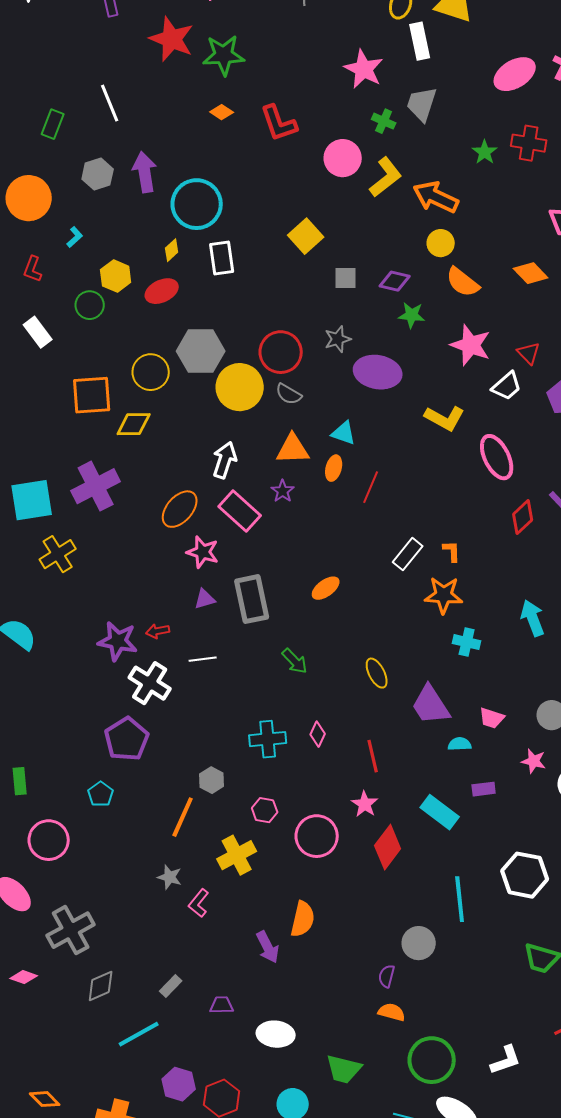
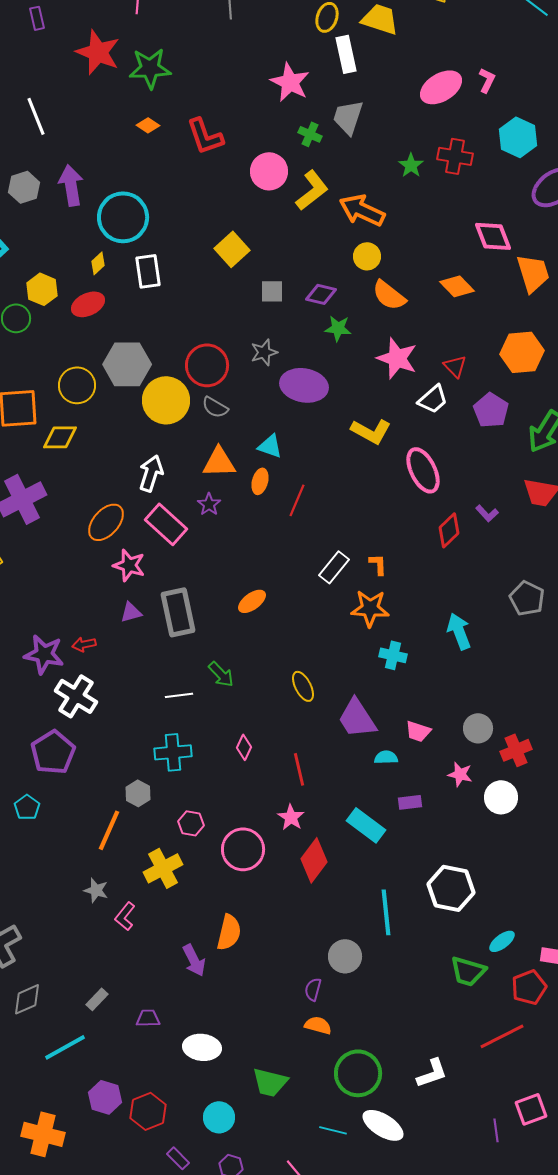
white line: (203, 659) -> (179, 695), moved
cyan cross: (268, 739) -> (173, 752), moved

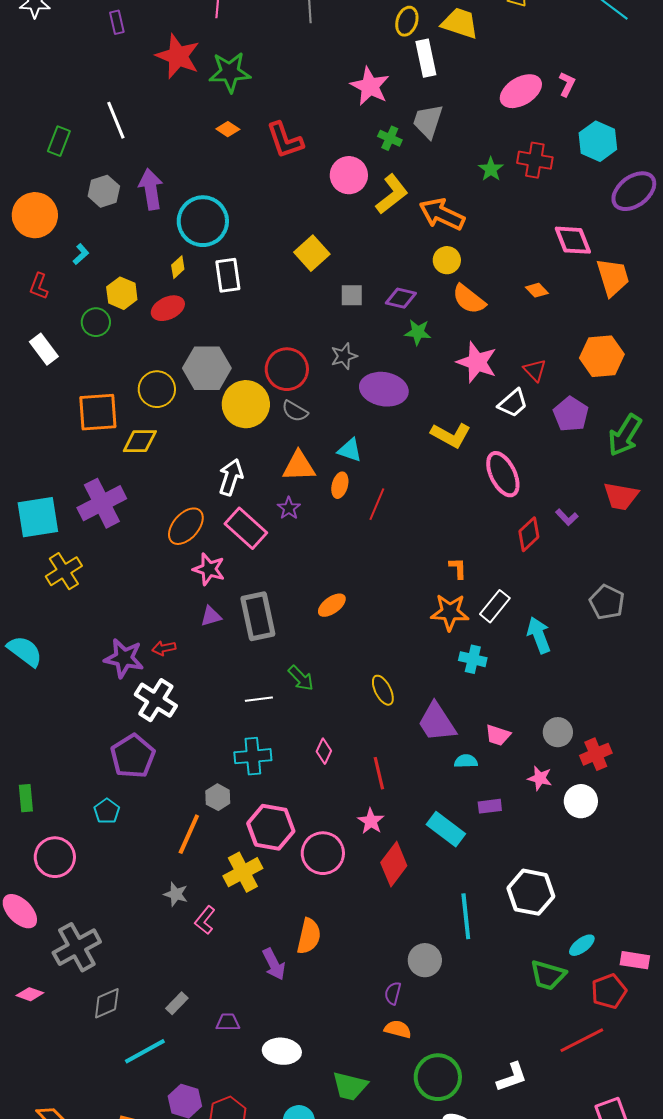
orange diamond: (457, 286) -> (537, 290), size x0.7
white rectangle: (334, 567) -> (495, 606), moved
pink hexagon: (191, 823) -> (271, 827), size x1.8

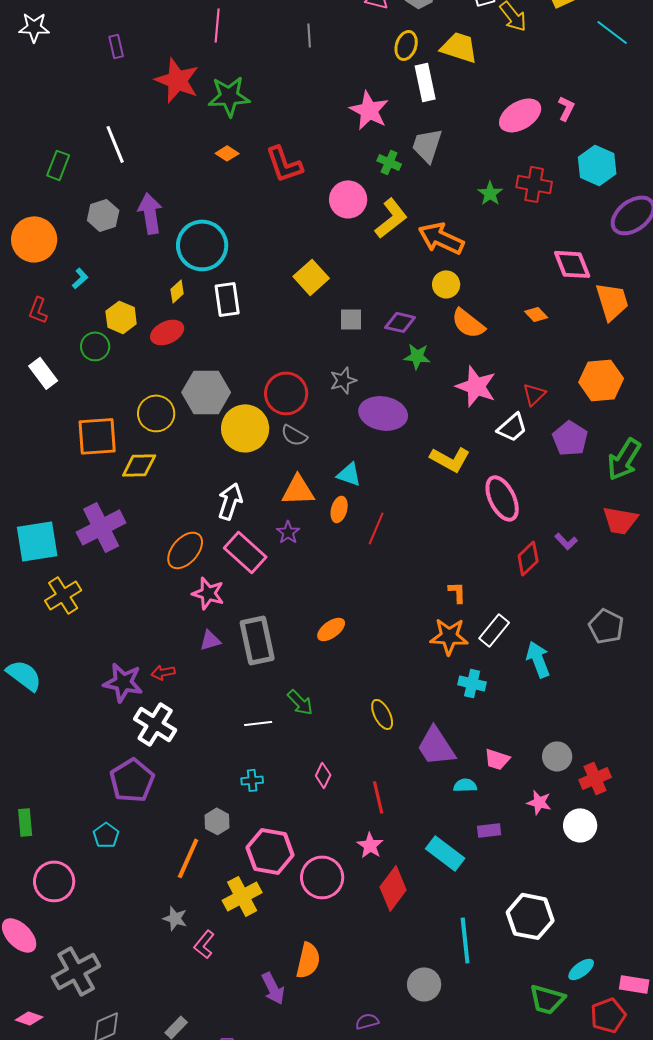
red triangle: (535, 370) -> (534, 394), turned 30
cyan cross: (253, 756) -> (252, 780), size x0.6
purple semicircle: (393, 993) -> (367, 1021), moved, turned 60

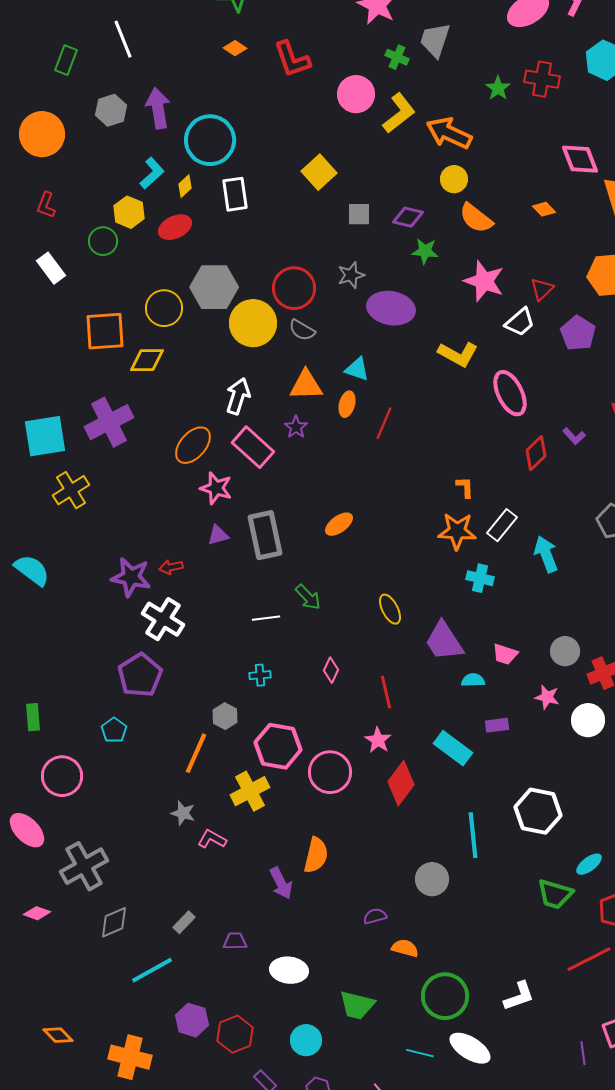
cyan L-shape: (80, 278) -> (152, 173), moved, size x1.5
pink L-shape: (204, 944) -> (212, 839), turned 80

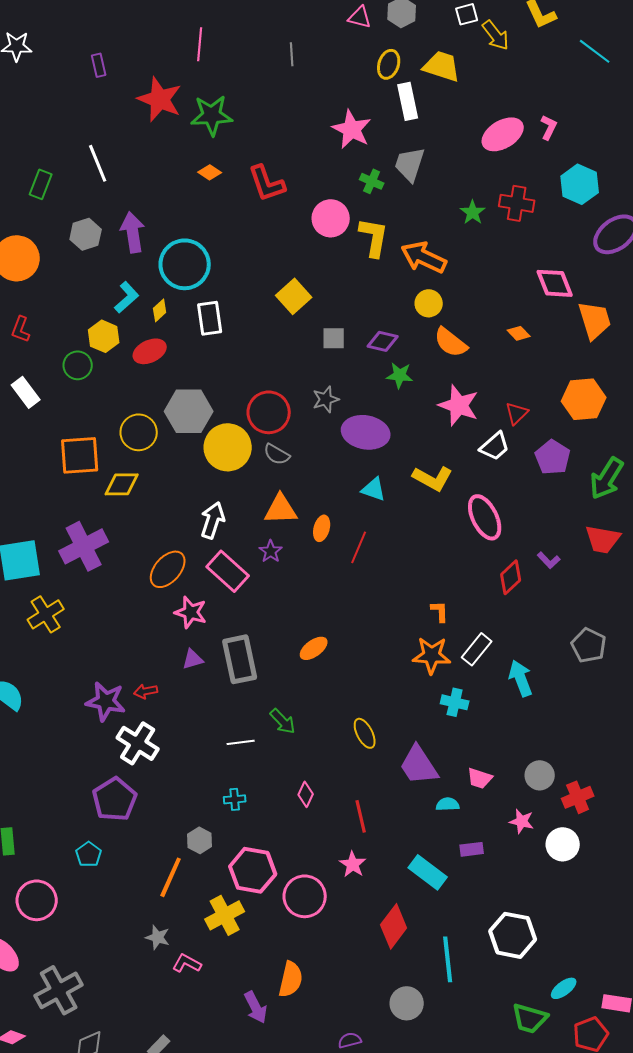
yellow L-shape: (399, 113) -> (374, 237), turned -42
cyan triangle: (357, 369) -> (374, 489), moved
red diamond: (401, 783) -> (394, 926), moved

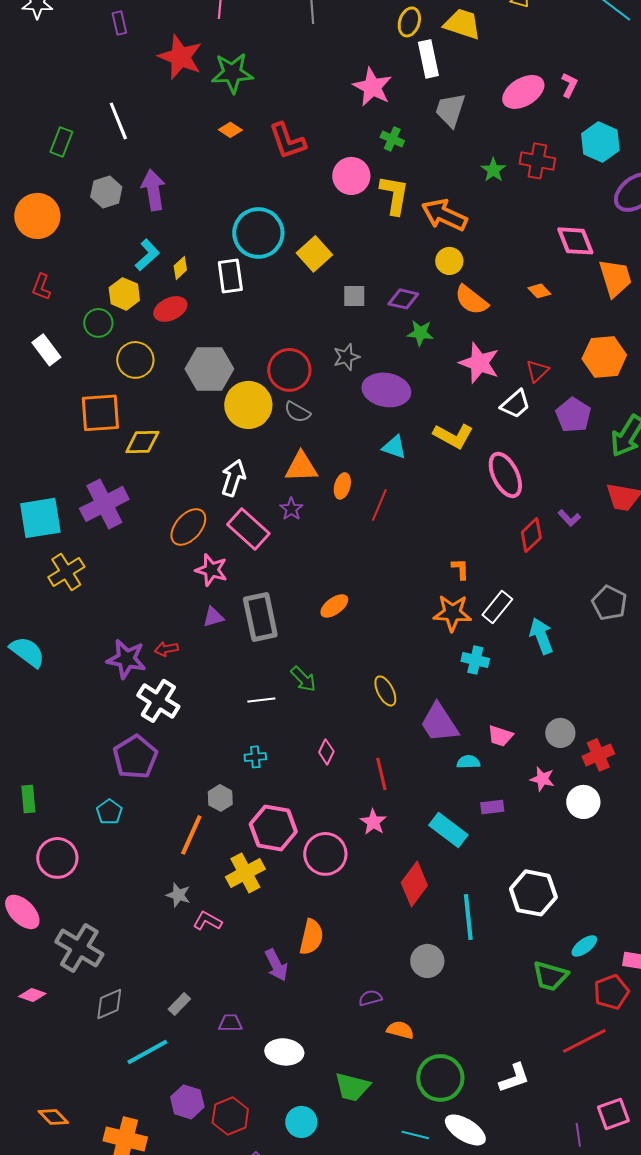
gray trapezoid: (410, 164) -> (450, 110), moved
cyan circle: (185, 264) -> (258, 233), moved
yellow circle: (139, 432) -> (135, 360), moved
gray cross: (59, 990) -> (79, 948), turned -30

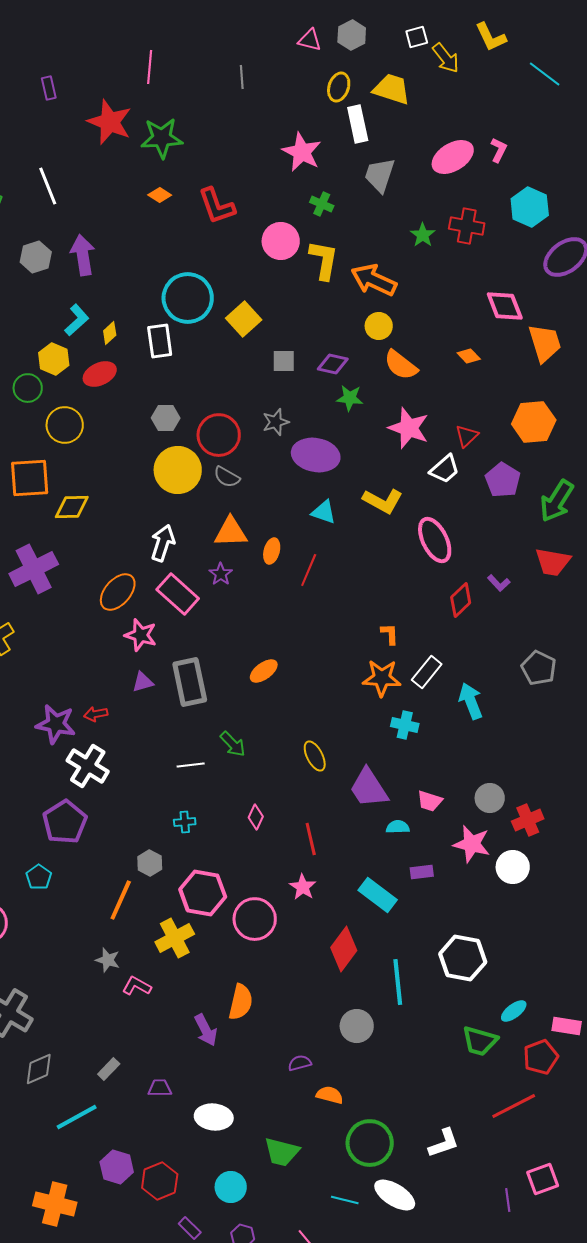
gray hexagon: (209, 369) -> (166, 418), moved, size x0.6
pink star: (542, 779) -> (472, 844), size x1.5

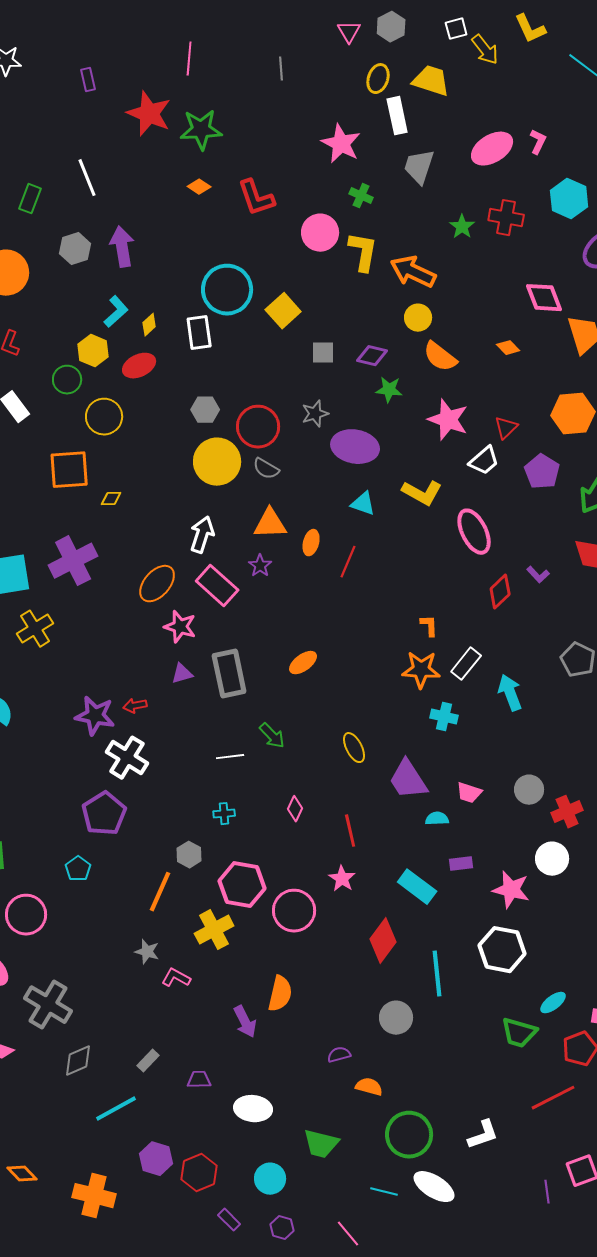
pink triangle: (310, 40) -> (349, 32), turned 45
yellow diamond: (72, 507) -> (111, 499), size x0.6
pink star: (472, 844) -> (511, 890), moved

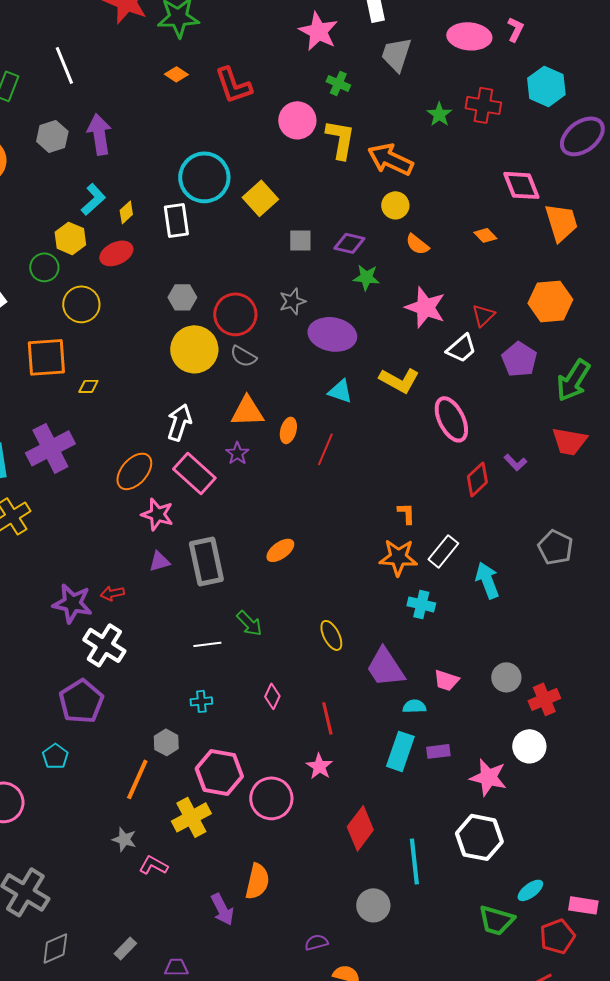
pink ellipse: (492, 149) -> (469, 36), turned 36
orange semicircle: (440, 357) -> (417, 244), size x0.7
cyan rectangle: (417, 887) -> (400, 751), moved, turned 72

